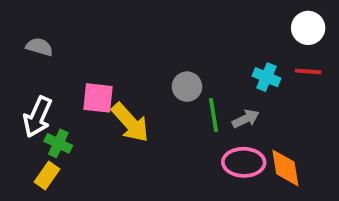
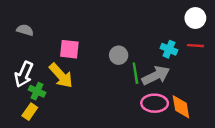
pink square: (98, 98) -> (69, 49), moved
gray arrow: (246, 119) -> (156, 76), size x1.6
yellow arrow: (130, 123) -> (61, 76), moved

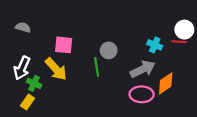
white circle: (195, 18) -> (184, 30), moved
green line: (135, 73) -> (97, 67), moved
orange diamond: (181, 107) -> (166, 83), moved, turned 65

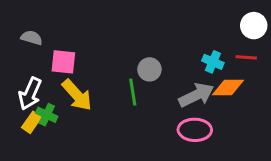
white circle: (184, 30) -> (254, 26), moved
pink square: (64, 45) -> (63, 62), moved
orange diamond: (166, 83) -> (228, 88), moved, turned 35
yellow rectangle: (27, 102) -> (32, 122), moved

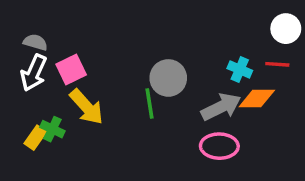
pink square: (63, 62) -> (71, 69), turned -32
gray circle: (149, 69) -> (168, 78), size x1.4
white arrow: (30, 94) -> (34, 73), moved

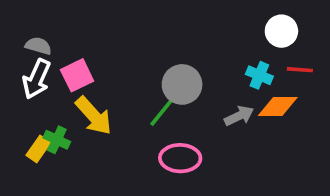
white circle: (286, 29) -> (281, 31), moved
green line: (150, 104) -> (162, 112), turned 48
gray arrow: (221, 107) -> (239, 116), size x0.7
pink ellipse: (219, 146) -> (180, 158), moved

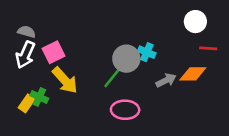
cyan cross: (259, 75) -> (147, 52), moved

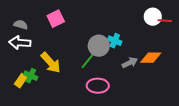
red line: (208, 48) -> (165, 21), moved
pink square: (53, 52) -> (56, 19), moved
white arrow: (25, 55) -> (20, 43), turned 70

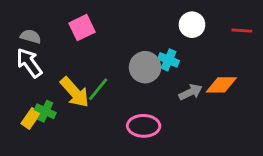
white circle: (153, 17) -> (192, 25), moved
white arrow: (20, 43) -> (29, 63), turned 50
green line: (88, 61) -> (98, 89), moved

